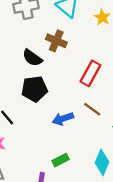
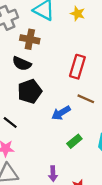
brown cross: (56, 41) -> (30, 39), moved
green rectangle: (61, 160) -> (74, 141), moved

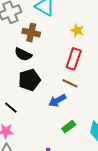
yellow star: (78, 14) -> (77, 30), moved
brown line: (86, 99) -> (70, 83), moved

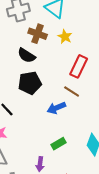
yellow star: (77, 30) -> (65, 37), moved
green rectangle: (69, 127) -> (58, 144), moved

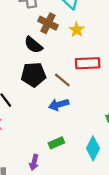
red rectangle: (79, 66) -> (88, 63), turned 55
brown line: (72, 91) -> (62, 80), moved

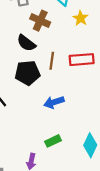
yellow star: (77, 30) -> (81, 18), moved
brown line: (62, 80) -> (52, 61), moved, turned 60

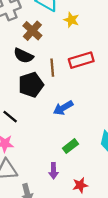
brown cross: (40, 21) -> (32, 31), turned 30

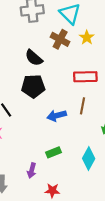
brown cross: (32, 31) -> (60, 39), moved, turned -30
brown line: (52, 68) -> (82, 106), moved

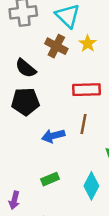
purple arrow: (32, 170) -> (14, 200), moved

